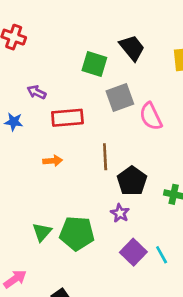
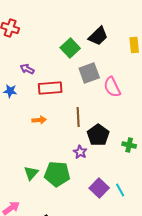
black trapezoid: (132, 48) -> (98, 36), turned 85
green square: (94, 64) -> (70, 48), turned 30
purple star: (120, 213) -> (80, 152), moved

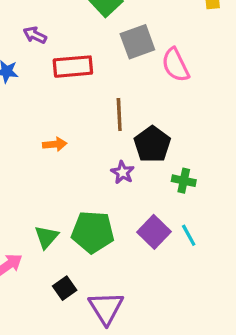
orange arrow: (39, 120) -> (55, 144), moved
green cross: (129, 145) -> (184, 181), moved
green triangle: (31, 173) -> (46, 237), moved
green pentagon: (57, 174) -> (93, 232), moved

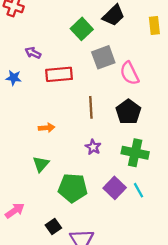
black pentagon: (152, 144) -> (128, 112), moved
green cross: (184, 181) -> (135, 153), size x1.6
green triangle: (46, 237) -> (41, 164), moved

